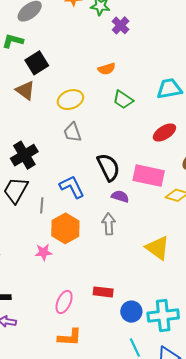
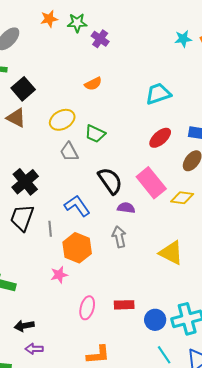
green trapezoid: (123, 100) -> (95, 134), moved
pink rectangle: (149, 176) -> (151, 183), turned 48
pink ellipse: (64, 302) -> (87, 308), moved

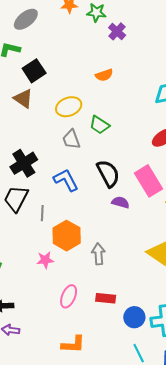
blue L-shape: (77, 206) -> (66, 180), moved
gray arrow: (119, 237) -> (98, 254), moved

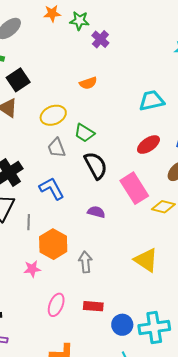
black semicircle: (108, 173) -> (96, 166), moved
purple semicircle: (120, 202) -> (96, 212), moved

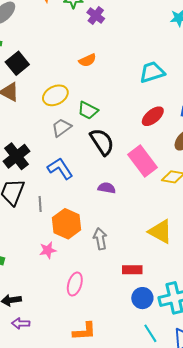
gray trapezoid: (56, 148) -> (61, 128), turned 80
red rectangle: (93, 306) -> (132, 270), moved

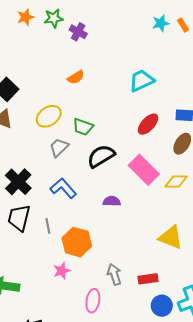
black semicircle: (102, 142) -> (101, 156), turned -80
gray arrow: (100, 239) -> (114, 274), moved

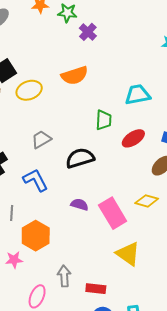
orange semicircle: (76, 77) -> (75, 75), size x1.5
yellow ellipse: (49, 116) -> (29, 90), moved
green trapezoid: (83, 127) -> (104, 120), moved, turned -120
pink rectangle: (144, 170) -> (113, 213), moved

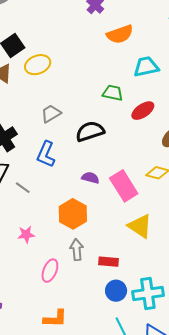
orange semicircle: (75, 75) -> (120, 34), moved
green trapezoid: (104, 120) -> (113, 93), turned -80
blue L-shape: (35, 180) -> (46, 154), turned -128
gray line: (12, 213) -> (23, 188), turned -56
orange hexagon: (36, 236) -> (73, 214), moved

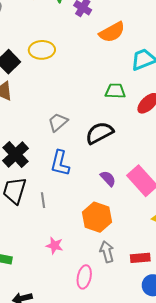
yellow ellipse: (38, 65) -> (42, 50), moved, turned 30
purple semicircle: (90, 178) -> (108, 179), turned 42
gray line: (23, 188) -> (43, 200), turned 56
pink star: (26, 234) -> (54, 246), turned 30

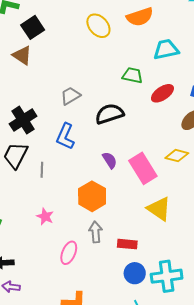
yellow ellipse: (42, 50) -> (98, 26), moved, turned 40

